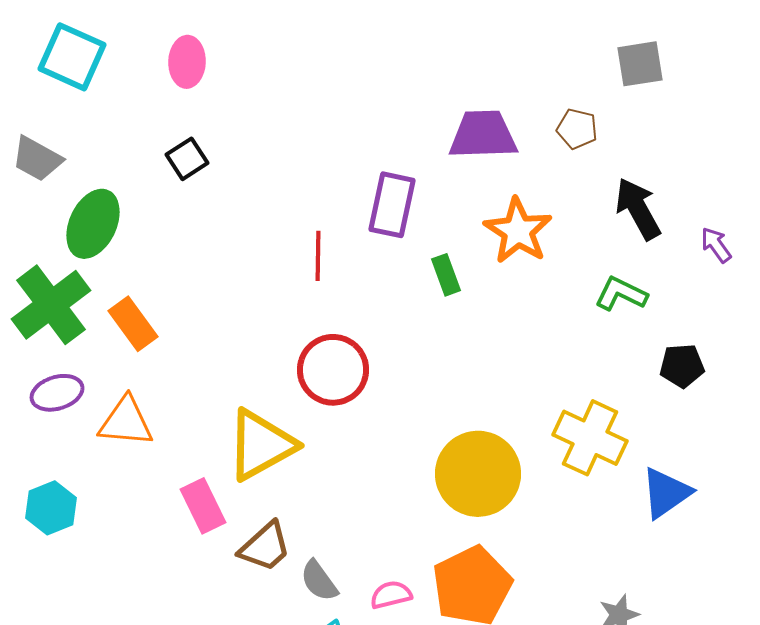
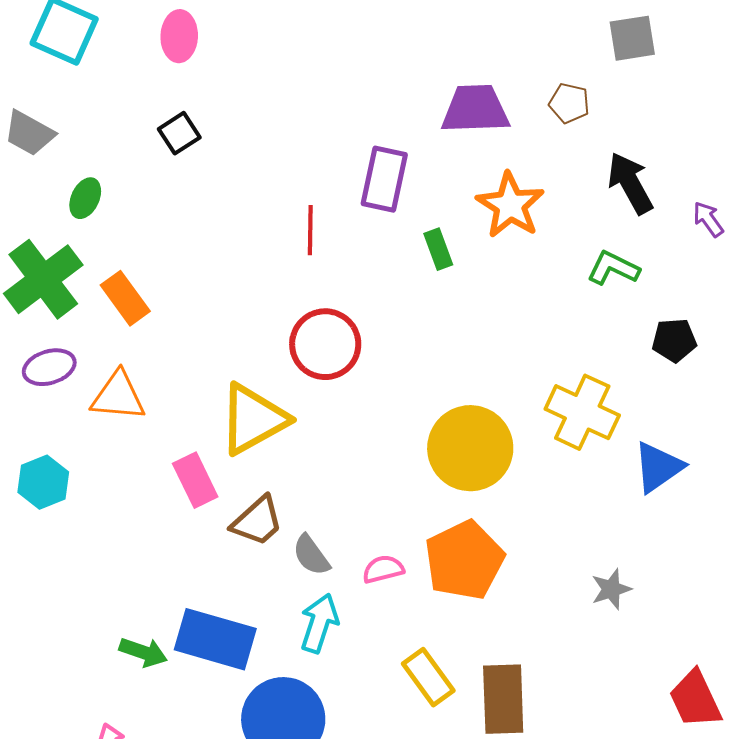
green ellipse: (93, 224) -> (85, 198), size x0.6

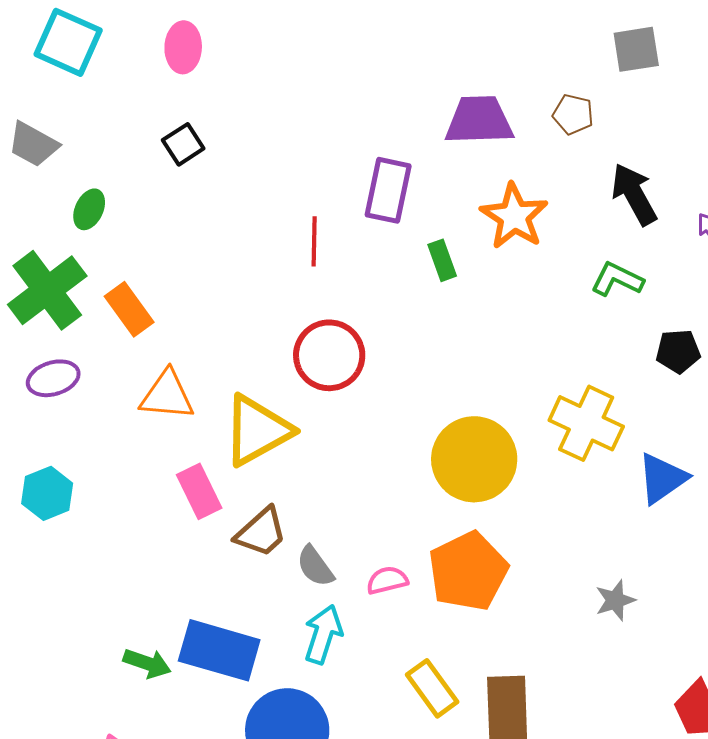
orange triangle: (118, 396) -> (167, 395), moved

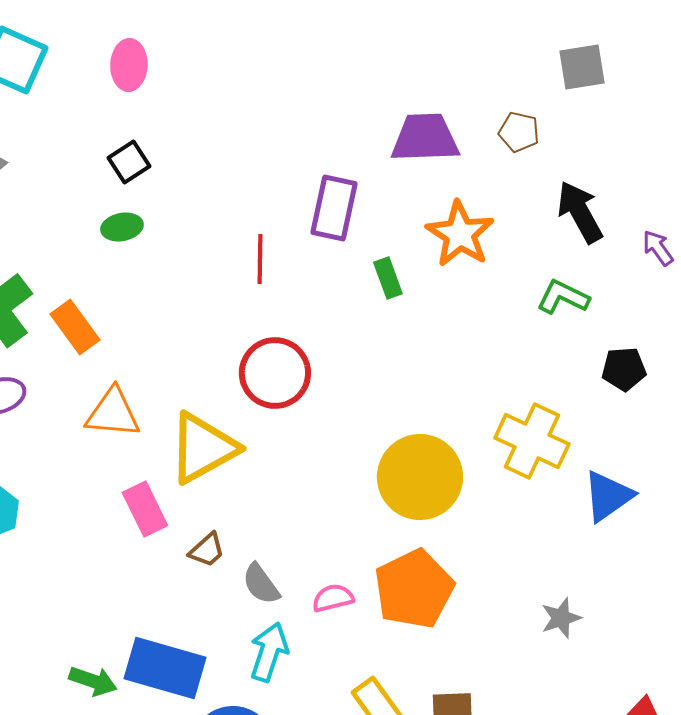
green ellipse: (89, 209) -> (122, 227), moved, turned 54
brown trapezoid: (261, 532) -> (207, 550), size x0.7

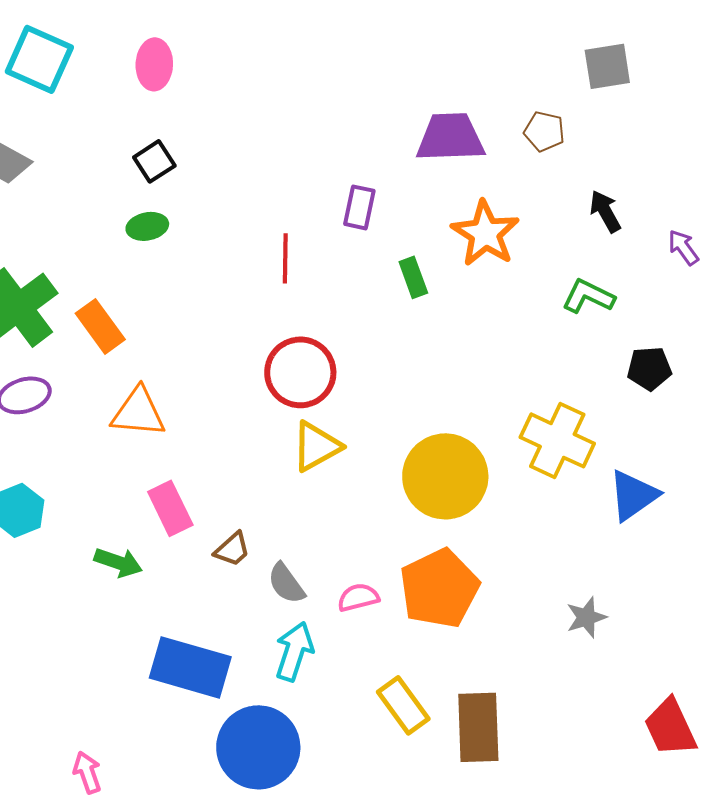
purple rectangle: (334, 208) -> (359, 207), size x0.7
black arrow: (580, 212) -> (605, 211), size x0.7
yellow triangle: (203, 448) -> (316, 446), moved, size x0.7
green arrow: (93, 681) -> (118, 562), moved

